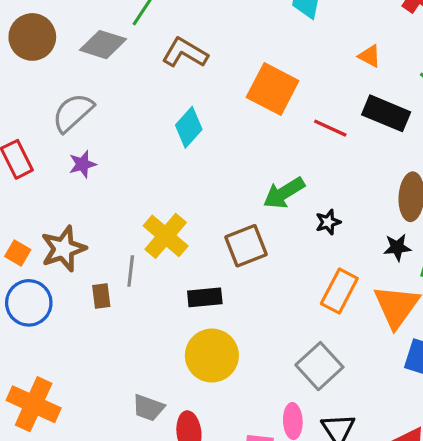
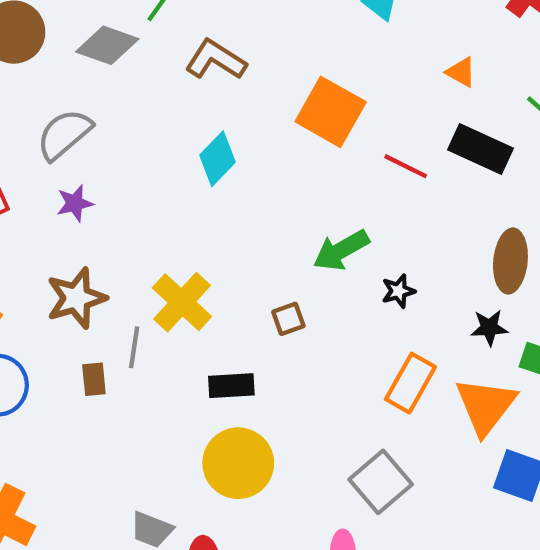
brown square: (246, 246) -> (288, 319), size x0.6
brown star: (63, 249) -> (76, 298), moved

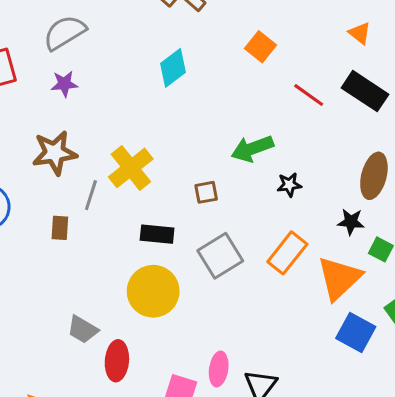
orange square: (331, 112) -> (261, 47), size x0.6
brown rectangle: (94, 379) -> (60, 228), moved
gray square: (381, 482) -> (220, 256), moved

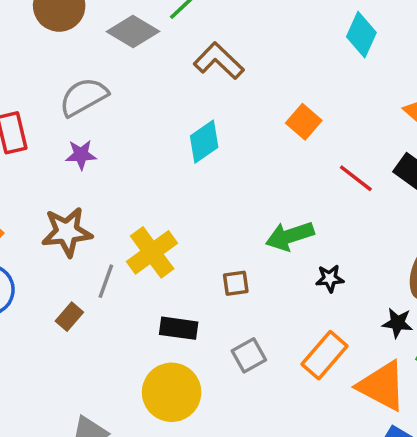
brown rectangle: (60, 228) -> (69, 317), turned 35
gray square: (220, 256) -> (249, 355), size x0.7
orange triangle: (339, 278) -> (382, 386), turned -51

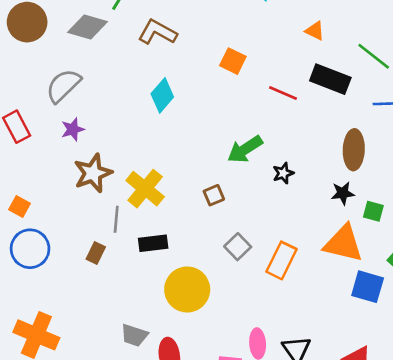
brown star: (67, 232) -> (93, 173), moved
black rectangle: (179, 328) -> (153, 243), moved
orange rectangle: (325, 355) -> (282, 260), moved

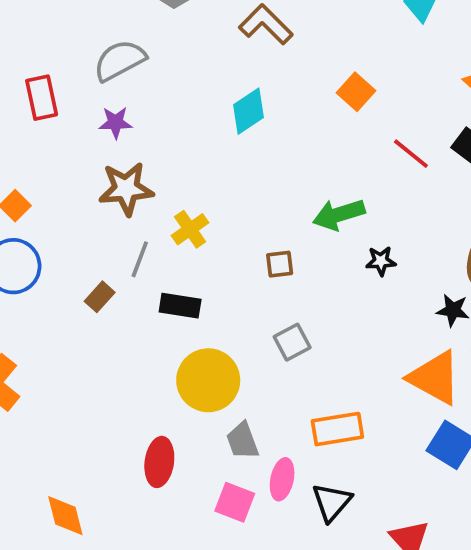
yellow cross: (145, 189) -> (190, 229), size x0.7
orange rectangle: (282, 260) -> (337, 429), moved, turned 39
gray trapezoid: (134, 335) -> (242, 441), moved, turned 36

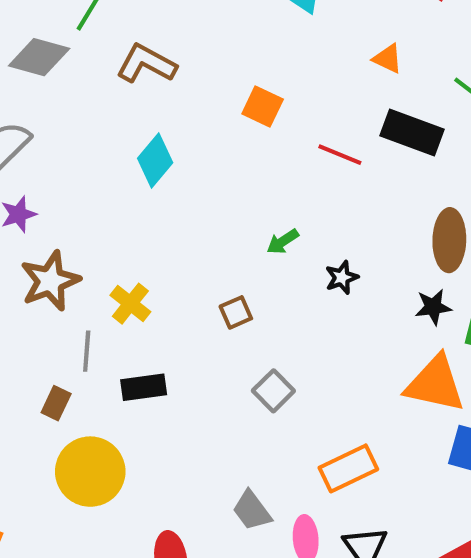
green arrow: (339, 214) -> (283, 242), size x0.6
yellow circle: (208, 380) -> (90, 472), moved

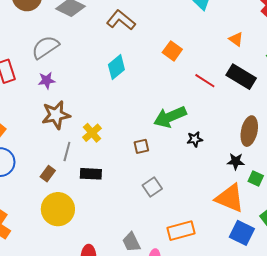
green arrow: (283, 242) -> (170, 117), size x2.0

